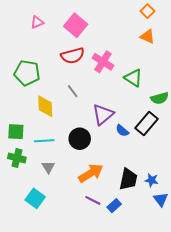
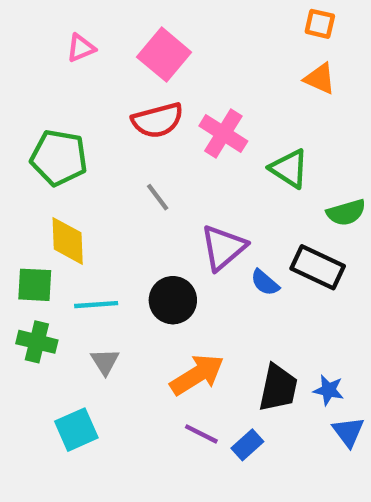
orange square: (147, 11) -> (320, 24), turned -32
yellow diamond: (45, 106) -> (68, 241), moved
black rectangle: (146, 124) -> (318, 267), turned 75
cyan square: (35, 198) -> (76, 430), turned 30

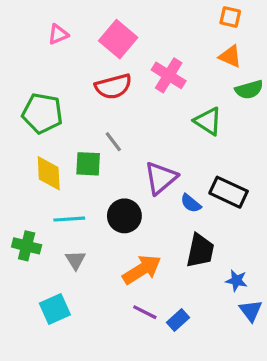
pink cross: (223, 134) -> (169, 75), moved
green semicircle: (346, 212) -> (249, 90), moved
green square: (35, 285) -> (88, 164), moved
black trapezoid: (278, 388) -> (200, 251), moved

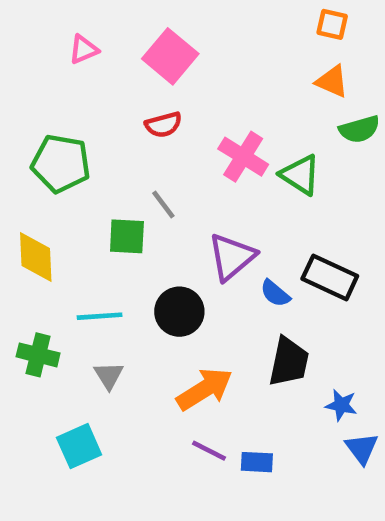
pink cross: (169, 75) -> (243, 157), moved
red semicircle: (113, 86) -> (163, 125), size x0.7
yellow diamond: (49, 173) -> (36, 257), moved
blue rectangle: (178, 320) -> (257, 462), turned 45

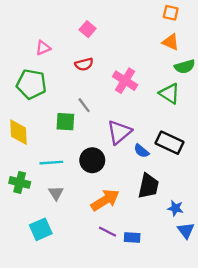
pink triangle: (84, 49) -> (43, 48), moved
pink square: (170, 56) -> (88, 29), size x0.6
green triangle: (300, 175) -> (170, 94), moved

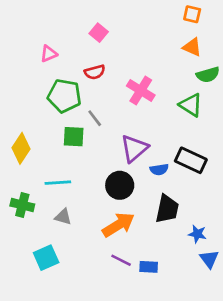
green pentagon: (31, 84) -> (64, 96), moved
yellow diamond: (19, 132) -> (21, 148), turned 36
blue semicircle: (141, 151) -> (159, 169), turned -49
black circle: (92, 160) -> (120, 185), moved
gray triangle: (56, 193) -> (63, 217), turned -42

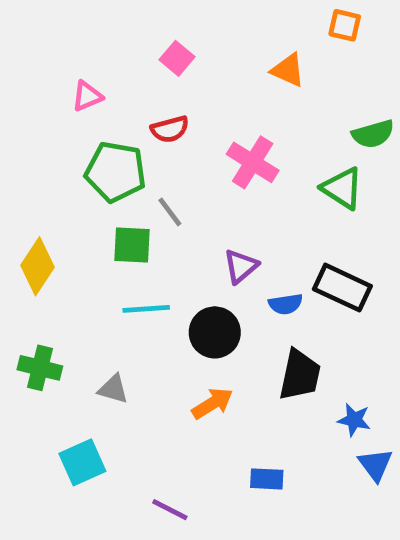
orange triangle: (192, 47) -> (288, 70), moved
purple triangle: (134, 148) -> (241, 266), size x0.7
cyan line: (58, 183) -> (146, 309), moved
orange arrow: (118, 225) -> (212, 403), size x0.7
purple line: (121, 260) -> (170, 510), moved

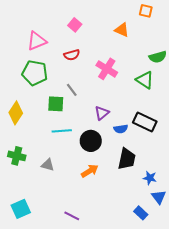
pink triangle: (87, 96) -> (37, 41), size x1.5
green pentagon: (116, 172) -> (35, 73), moved
cyan square: (82, 462) -> (21, 209), moved
blue rectangle: (267, 479) -> (141, 213), moved, turned 40

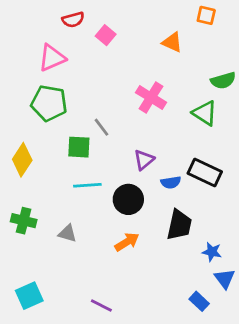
red semicircle: (72, 55) -> (73, 20), moved

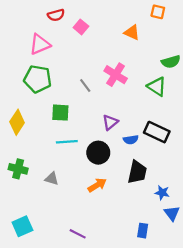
gray line: (101, 127) -> (85, 85), moved
blue rectangle: (199, 301) -> (143, 231), moved, turned 56

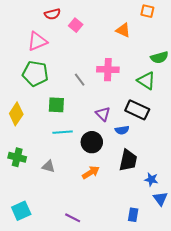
pink cross: (116, 75) -> (108, 70), turned -30
purple triangle: (110, 122) -> (103, 114), turned -35
black rectangle: (157, 132) -> (137, 110), moved

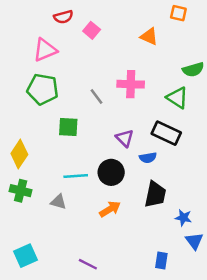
yellow diamond: (16, 114) -> (19, 154), moved
cyan line: (63, 132) -> (76, 176), moved

